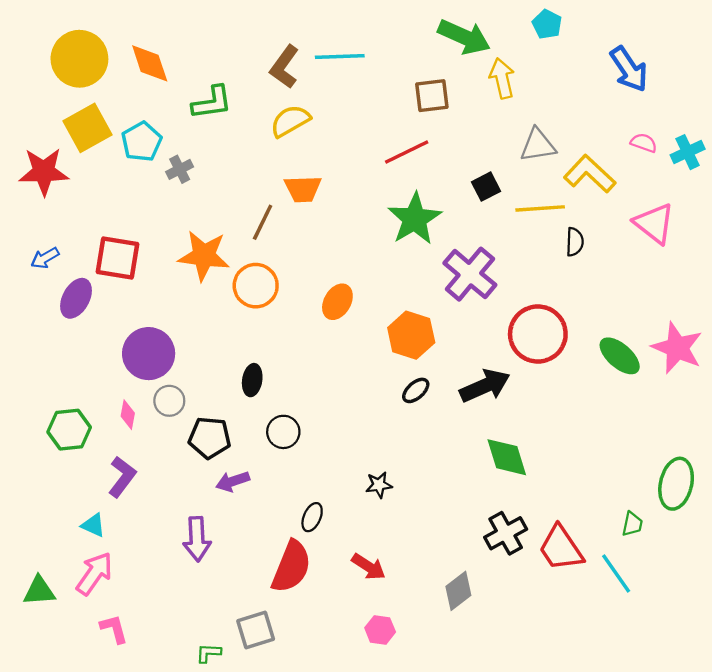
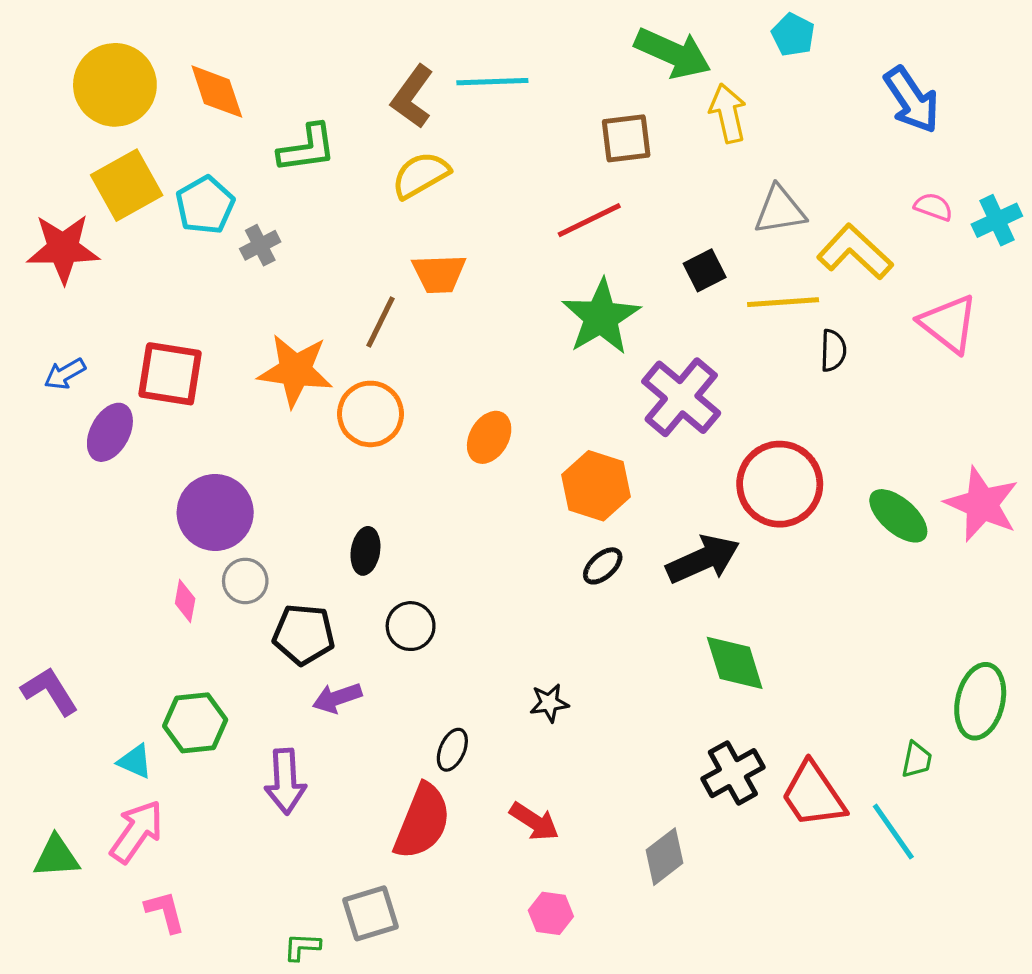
green hexagon: (69, 430) -> (195, 723), moved
purple L-shape: (122, 477) -> (50, 691), moved, turned -69

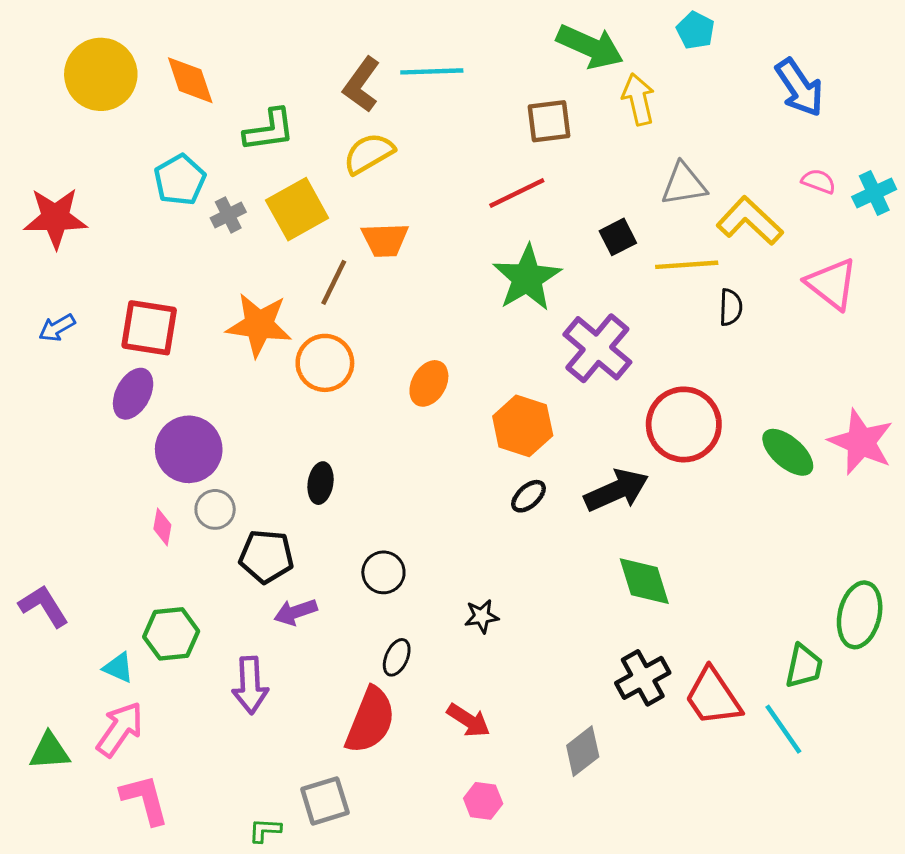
yellow square: (127, 185) -> (297, 209), moved
purple ellipse: (110, 432) -> (133, 394), moved
black circle: (411, 626) -> (383, 572), moved
green trapezoid: (917, 760) -> (804, 666), size x1.4
pink L-shape: (165, 912) -> (145, 799), size x1.4

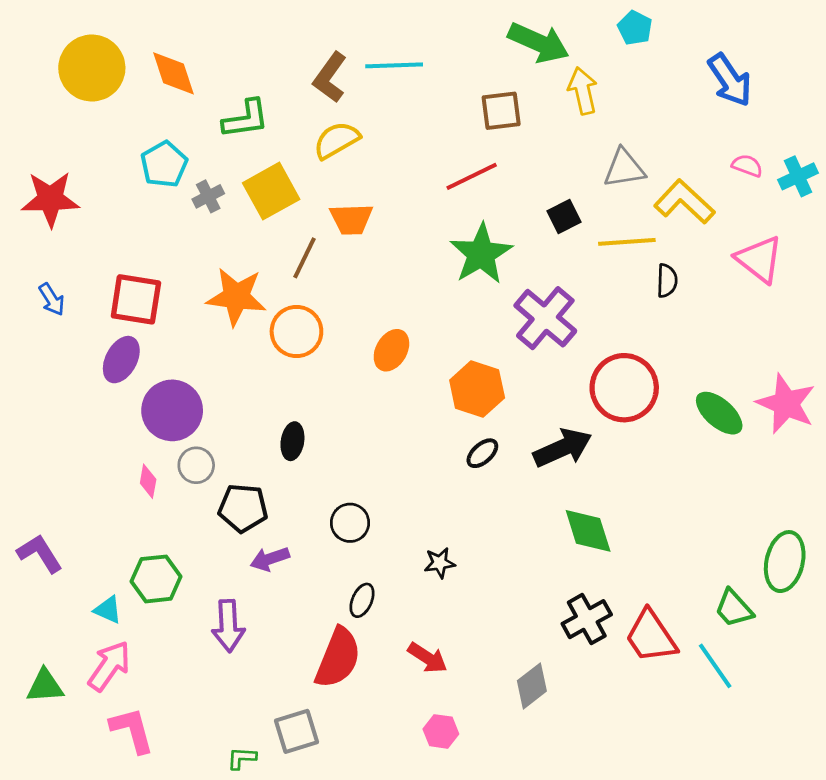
blue arrow: (57, 328) -> (52, 299), turned -92
green trapezoid: (804, 666) -> (734, 608), turned 126

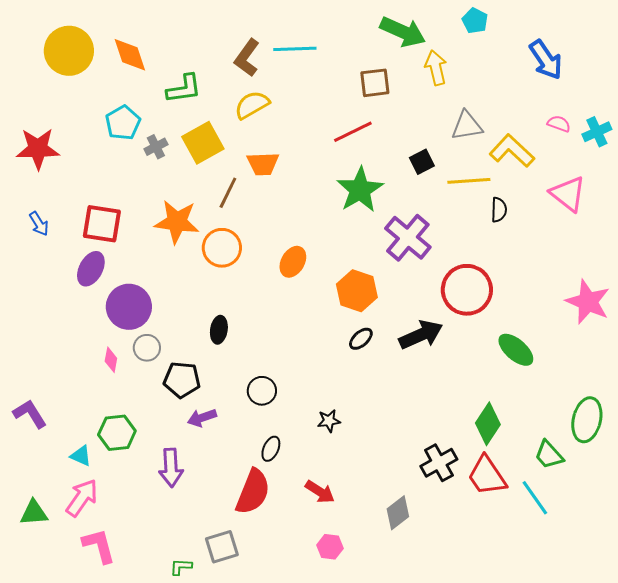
green ellipse: (719, 413) -> (516, 350), moved
green diamond: (588, 531) -> (488, 424), moved, turned 51

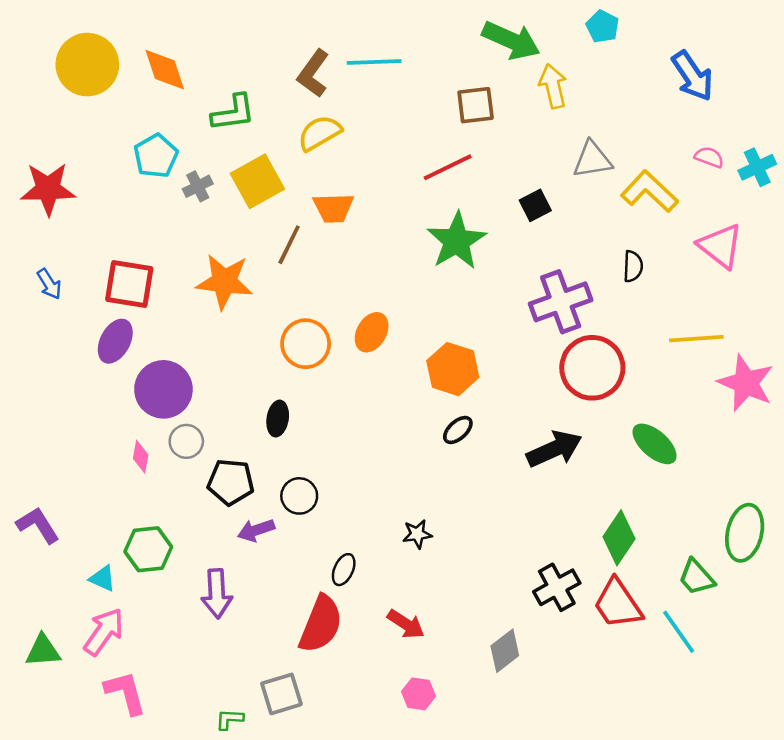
yellow line: (469, 181) -> (696, 339), moved
purple cross: (408, 238) -> (561, 302), moved, turned 30
orange circle: (222, 248) -> (306, 344), moved
black arrow: (421, 335) -> (554, 449), moved
black circle: (262, 391) -> (299, 496), moved

